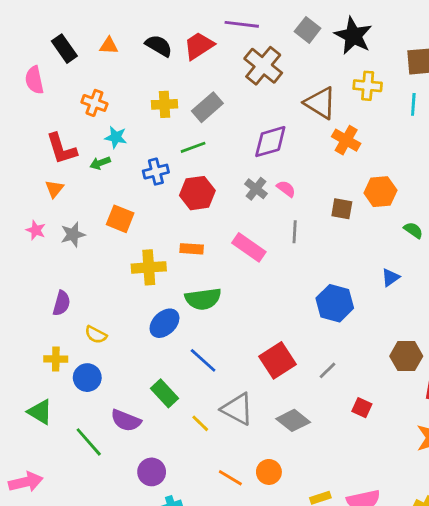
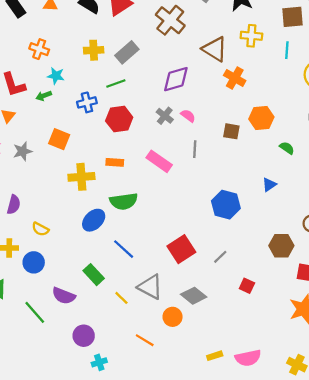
orange circle: (269, 472) -> (173, 317), moved

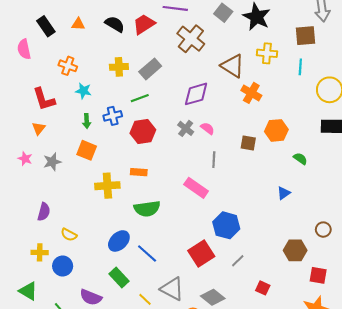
green arrow: (44, 96) -> (87, 121), moved, turned -72
pink rectangle: (159, 161) -> (196, 188), moved
blue hexagon: (226, 205) -> (226, 225), moved
blue ellipse: (94, 220) -> (119, 241), moved

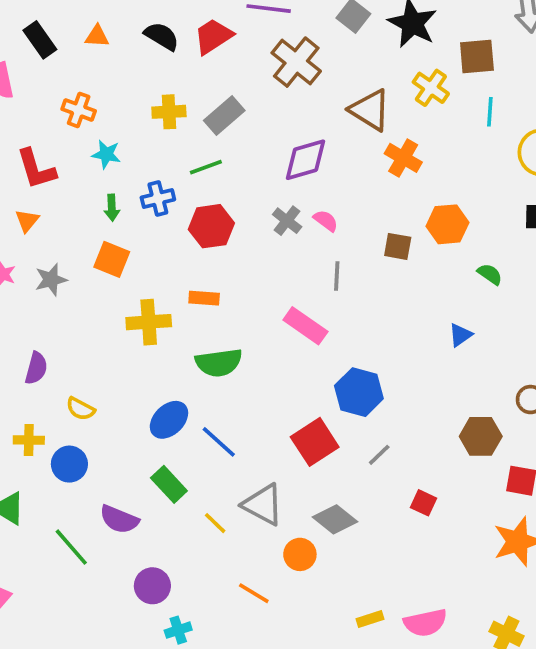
brown square: (306, 36) -> (477, 57), moved
yellow cross: (267, 53) -> (431, 88), turned 30

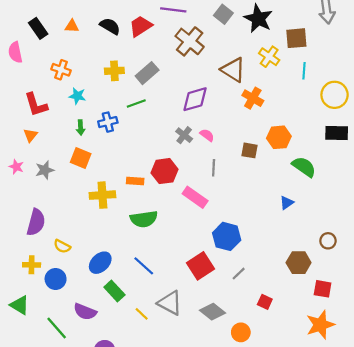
red hexagon: (211, 226) -> (165, 171), moved
green semicircle: (490, 274) -> (304, 167), size x1.6
purple semicircle: (36, 368) -> (36, 222), size x1.4
blue ellipse: (169, 420) -> (100, 263), moved
orange circle: (300, 554) -> (241, 332), moved

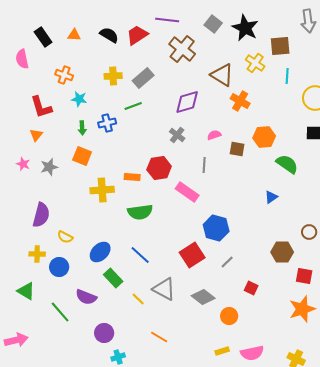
pink semicircle: (207, 135) -> (214, 135), moved, turned -56

